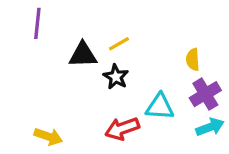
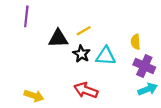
purple cross: (205, 94) -> (144, 66), turned -35
cyan triangle: (160, 107) -> (106, 56), moved
red arrow: (122, 129) -> (86, 90), turned 40

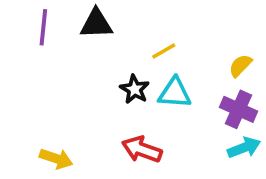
yellow line: (84, 31) -> (164, 51), moved
black triangle: (58, 38) -> (96, 24), moved
yellow semicircle: (135, 42) -> (240, 66), moved, turned 48

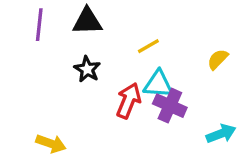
black star: (135, 89) -> (87, 69), moved
purple cross: (239, 109) -> (170, 106), moved
red arrow: (142, 149) -> (129, 101), moved, turned 92

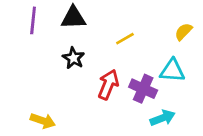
yellow semicircle: (218, 59) -> (183, 32), moved
cyan triangle: (158, 84) -> (172, 71), moved
cyan arrow: (221, 134) -> (163, 118), moved

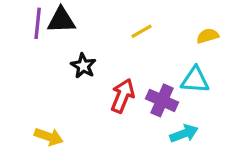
black triangle: (73, 18) -> (61, 20), moved
yellow semicircle: (183, 32) -> (208, 36), turned 30
yellow line: (125, 39) -> (142, 31), moved

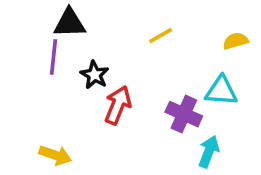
purple line: (38, 23) -> (54, 57), moved
red arrow: (123, 96) -> (118, 105), moved
cyan arrow: (184, 133) -> (209, 152), turned -48

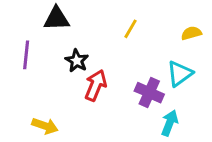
yellow line: (161, 36) -> (130, 29), turned -30
purple line: (54, 57) -> (26, 55), moved
cyan triangle: (221, 91) -> (180, 74), turned -40

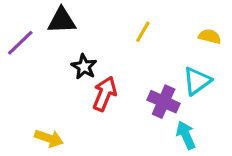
yellow semicircle: (191, 33) -> (210, 36), turned 30
purple line: (26, 55) -> (20, 43), moved, turned 40
cyan arrow: (170, 123) -> (186, 135), turned -45

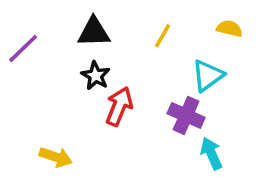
black triangle: (62, 21) -> (94, 32), moved
yellow semicircle: (210, 36) -> (230, 29), moved
cyan triangle: (197, 81) -> (208, 76), moved

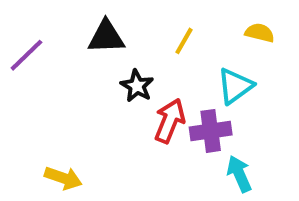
black star: (96, 76) -> (137, 86), moved
red arrow: (119, 106) -> (170, 121), moved
purple cross: (186, 115) -> (211, 131), turned -32

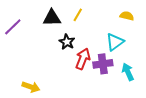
yellow line: (184, 41) -> (78, 15), moved
cyan arrow: (239, 174) -> (128, 72), moved

